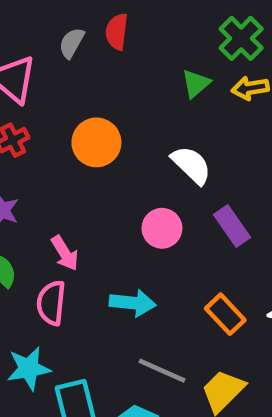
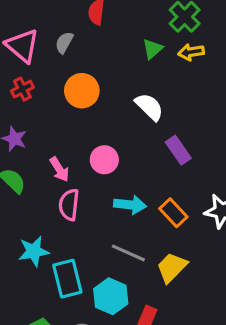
gray semicircle: (72, 43) -> (64, 42), moved
pink circle: (162, 228) -> (104, 160), moved
pink semicircle: (51, 303) -> (69, 205), moved
cyan arrow: (133, 303) -> (130, 205), moved

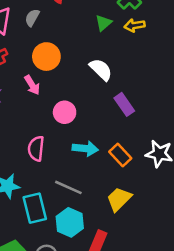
pink arrow: (59, 169) -> (32, 85), moved
gray line: (128, 253) -> (68, 187), moved

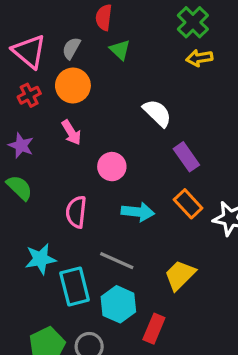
green triangle: (103, 23) -> (120, 50), moved, turned -36
orange circle: (46, 57) -> (73, 85), moved
orange rectangle: (120, 155) -> (188, 204), moved

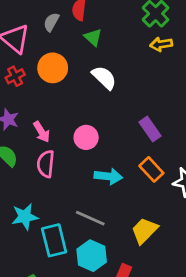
gray semicircle: (71, 48) -> (51, 22), moved
white semicircle: (157, 113) -> (104, 78), moved
pink arrow: (71, 133) -> (42, 132), moved
pink semicircle: (76, 212) -> (46, 164), moved

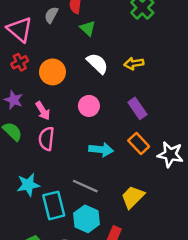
yellow arrow: (161, 44) -> (134, 63), moved
orange circle: (53, 68) -> (52, 72), moved
pink circle: (86, 137) -> (89, 106), moved

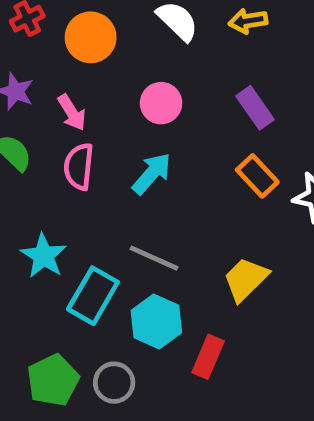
cyan arrow: (101, 150) -> (152, 174), moved, turned -55
cyan star: (28, 185) -> (44, 256), turned -30
cyan rectangle: (54, 205) -> (93, 296), turned 44

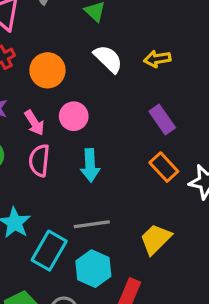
pink circle: (161, 103) -> (74, 116), moved
cyan arrow: (152, 174) -> (90, 165), turned 136
gray line: (154, 258) -> (92, 224), turned -32

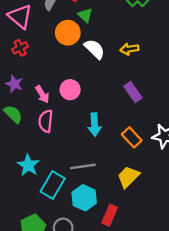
orange circle: (47, 70) -> (68, 33), moved
cyan arrow: (90, 165) -> (95, 125), moved
orange rectangle: (164, 167) -> (132, 137), moved

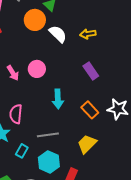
pink semicircle: (46, 121) -> (16, 114), moved
cyan rectangle: (53, 185) -> (22, 151), size x0.6

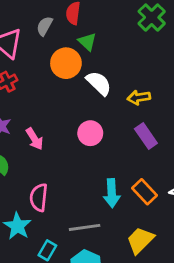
yellow arrow: (88, 34) -> (139, 97), moved
pink circle: (37, 69) -> (90, 133), moved
cyan arrow: (58, 99) -> (112, 193), moved

